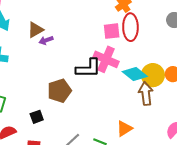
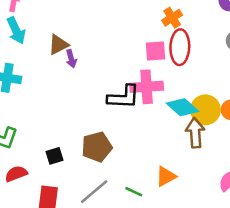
purple arrow: (46, 40) -> (71, 59), turned -88
pink cross: (106, 59) -> (147, 87), turned -30
brown pentagon: (59, 91) -> (97, 147), moved

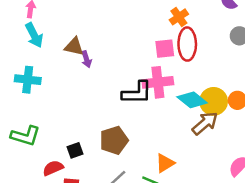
brown triangle: (58, 45) -> (74, 47), turned 42
brown arrow: (195, 133) -> (205, 123), turned 56
red semicircle: (16, 174) -> (53, 168), moved
orange triangle: (166, 176) -> (165, 163), moved

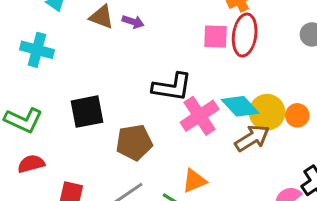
purple arrow: (86, 59) -> (133, 22), moved, turned -63
pink cross: (158, 82) -> (200, 116), moved, turned -36
black square: (75, 150) -> (87, 112), moved, size x1.6
red semicircle: (53, 168) -> (31, 164), moved

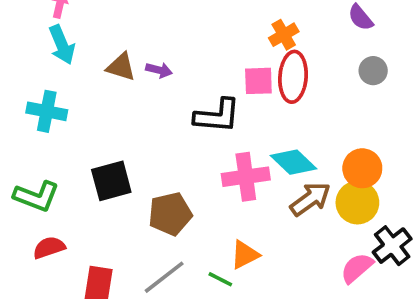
black L-shape: (172, 87) -> (217, 116), moved
yellow circle: (267, 112) -> (357, 203), moved
orange circle: (297, 115) -> (362, 168), size x1.4
pink cross: (200, 116) -> (246, 177), turned 30

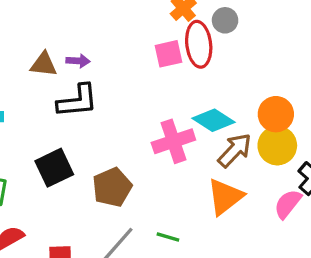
gray circle: (373, 71) -> (225, 20), moved
black L-shape: (217, 116) -> (77, 101), moved
orange triangle: (245, 255) -> (225, 197), moved, size x1.4

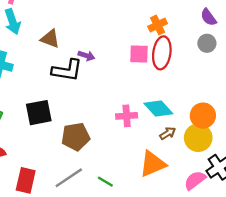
gray circle: (225, 20) -> (207, 43), moved
purple arrow: (78, 61) -> (86, 56), moved
pink cross: (173, 141) -> (127, 116), size x0.7
brown arrow: (235, 150) -> (168, 133), size x0.6

